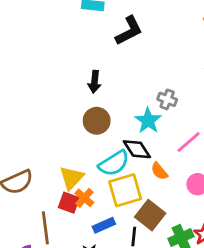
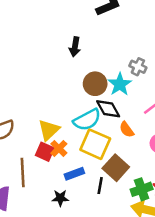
brown circle: (97, 121) -> (95, 84), moved
yellow square: (125, 190) -> (95, 144), turned 36

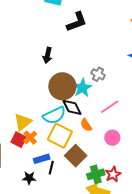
brown circle: (95, 84) -> (62, 86), size x1.4
black line: (100, 186) -> (51, 168), moved

